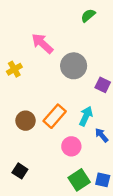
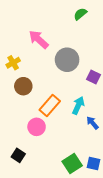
brown circle: (26, 121) -> (23, 86), moved
pink circle: (71, 146) -> (37, 127), moved

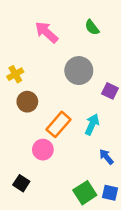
green semicircle: (80, 14) -> (92, 27), moved, turned -88
pink arrow: (39, 39) -> (46, 32), moved
blue arrow: (92, 123) -> (106, 157), moved

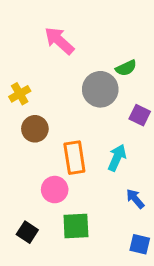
green semicircle: (92, 27) -> (126, 68), moved, turned -77
orange rectangle: (58, 124) -> (74, 158), turned -50
green square: (85, 193) -> (76, 226), moved, turned 30

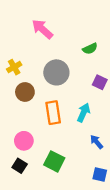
gray circle: (100, 89) -> (56, 72), moved
pink circle: (55, 190) -> (24, 141), moved
green square: (76, 226) -> (54, 161), turned 30

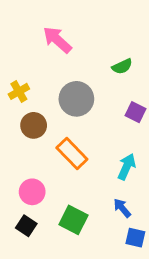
orange rectangle: (53, 113) -> (72, 153), turned -35
cyan arrow: (84, 113) -> (127, 167), moved
blue arrow: (97, 142) -> (122, 208), moved

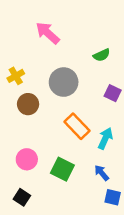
orange rectangle: (72, 153) -> (77, 126), moved
green square: (73, 220) -> (62, 169), moved
black square: (26, 226) -> (22, 197), moved

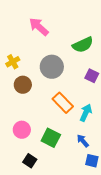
green semicircle: (102, 55) -> (83, 45), size x1.5
black square: (22, 197) -> (30, 161), moved

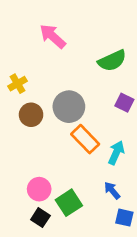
gray circle: (52, 67) -> (69, 107), moved
pink circle: (22, 130) -> (39, 189), moved
green square: (51, 138) -> (69, 203), moved, turned 30

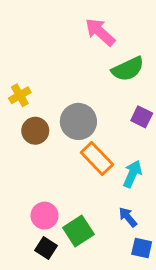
pink arrow: (53, 36) -> (100, 32), moved

